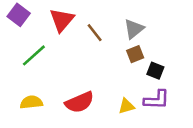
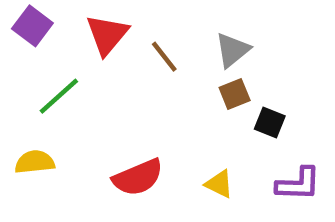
purple L-shape: (157, 100) -> (298, 184), moved
yellow semicircle: (31, 102) -> (35, 162), moved
yellow triangle: (126, 106) -> (219, 184), turned 42

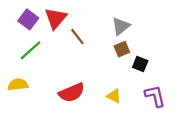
purple square: (32, 26) -> (28, 19), moved
brown line: (164, 57) -> (77, 37), moved
purple L-shape: (298, 184) -> (155, 96), turned -105

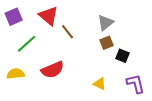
red triangle: (56, 18) -> (49, 16), turned -30
purple square: (28, 19) -> (14, 17), moved, turned 30
red semicircle: (72, 93) -> (53, 70), moved

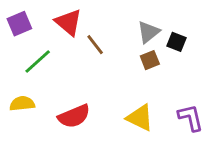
black square: (123, 56) -> (177, 42), moved
red semicircle: (53, 70) -> (74, 116), moved
yellow triangle: (100, 84) -> (140, 118), size x1.5

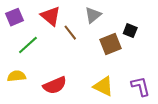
gray triangle: (148, 32) -> (93, 15), moved
brown square: (150, 60) -> (111, 44), size x1.5

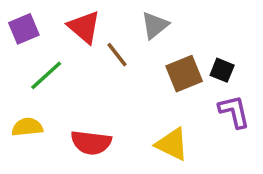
black square: (130, 31) -> (222, 70), moved
red semicircle: (55, 85) -> (91, 143), turned 30
purple L-shape: (141, 86) -> (234, 112), moved

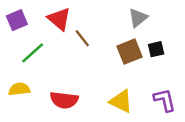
gray triangle: (155, 25) -> (138, 18), moved
black square: (222, 70) -> (156, 49), turned -35
purple L-shape: (234, 112) -> (165, 100), moved

